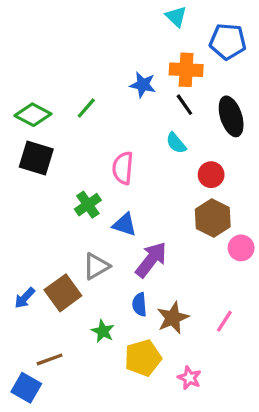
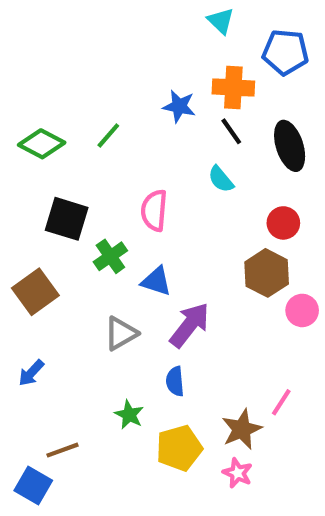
black square: (36, 158) -> (67, 219), moved
red circle: (211, 175) -> (283, 223), moved
brown square: (63, 293) -> (35, 292), moved
brown star: (173, 318) -> (242, 429), moved

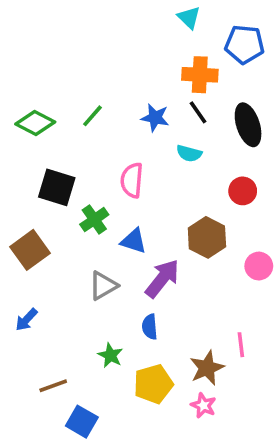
blue star: (179, 106) -> (155, 118), moved
cyan semicircle: (221, 179) -> (189, 153), turned -35
brown hexagon: (267, 273) -> (207, 237), moved
pink line: (281, 402) -> (241, 345), turned -40
blue square: (33, 486) -> (82, 422), moved

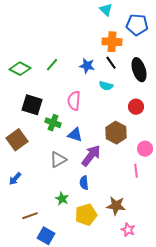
green cross: (94, 220) -> (53, 123), turned -35
pink line: (241, 345) -> (136, 171), moved
brown star: (207, 368) -> (116, 206), turned 30
pink star: (203, 405) -> (128, 230), moved

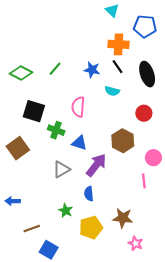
blue arrow: (15, 179) -> (13, 201), moved, turned 48

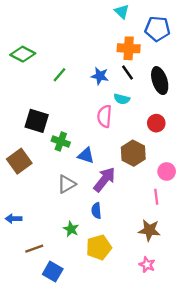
green diamond: (21, 73) -> (23, 54), moved
pink semicircle: (78, 107) -> (104, 116), moved
brown star: (123, 218) -> (149, 230), moved

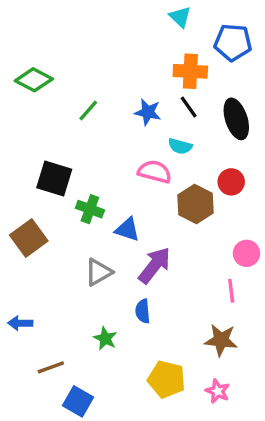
pink semicircle: (104, 116) -> (155, 172), turned 100
brown hexagon: (133, 153) -> (195, 204), moved
yellow pentagon: (99, 247) -> (167, 379), moved, turned 30

